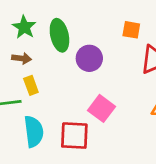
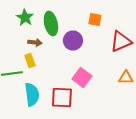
orange square: (131, 30) -> (95, 20), moved
brown arrow: (21, 58) -> (35, 42), moved

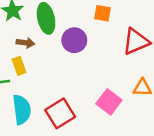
pink square: (82, 78) -> (109, 102), moved
red square: (62, 98) -> (60, 113), turned -35

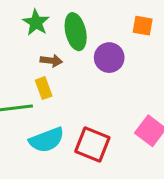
cyan semicircle: (22, 110) -> (47, 140), turned 76
red square: (60, 113) -> (92, 144), turned -36

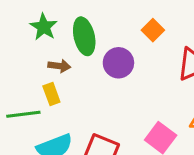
orange square: (143, 26) -> (153, 30), turned 35

